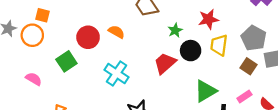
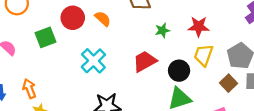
black circle: (191, 51) -> (179, 71), moved

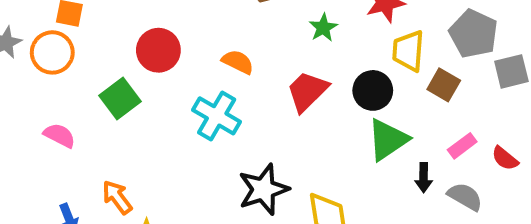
orange semicircle: (103, 19) -> (238, 62), moved
brown square: (229, 83) -> (444, 85), moved

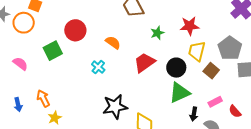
cyan cross: (217, 116) -> (98, 67), size x0.6

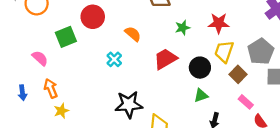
pink semicircle: (20, 64) -> (40, 58), moved
green triangle: (179, 93) -> (201, 95), size x0.6
pink rectangle: (215, 102) -> (246, 102), moved, turned 64

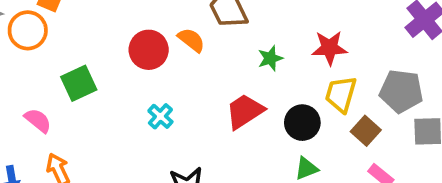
red circle: (93, 17) -> (149, 50), moved
orange semicircle: (133, 34) -> (191, 40), moved
gray pentagon: (261, 52) -> (401, 91), turned -30

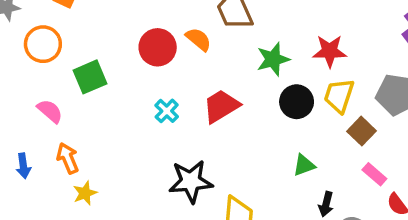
orange circle: (28, 30) -> (43, 44), moved
green star: (270, 58) -> (273, 59), size x1.4
red trapezoid: (245, 111) -> (221, 106), moved
black circle: (302, 123) -> (297, 102), moved

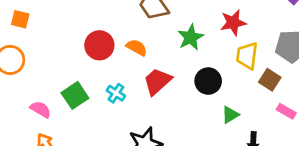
orange semicircle: (198, 39) -> (137, 48), moved
green square: (90, 77) -> (75, 95), moved
black circle: (297, 102) -> (208, 81), moved
pink semicircle: (50, 111) -> (41, 109), moved

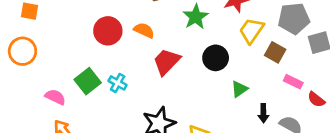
yellow trapezoid: (247, 56) -> (252, 31), turned 32
cyan cross: (116, 93) -> (118, 83), moved

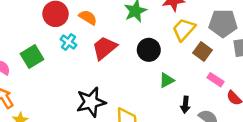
cyan cross: (118, 83) -> (68, 42), moved

